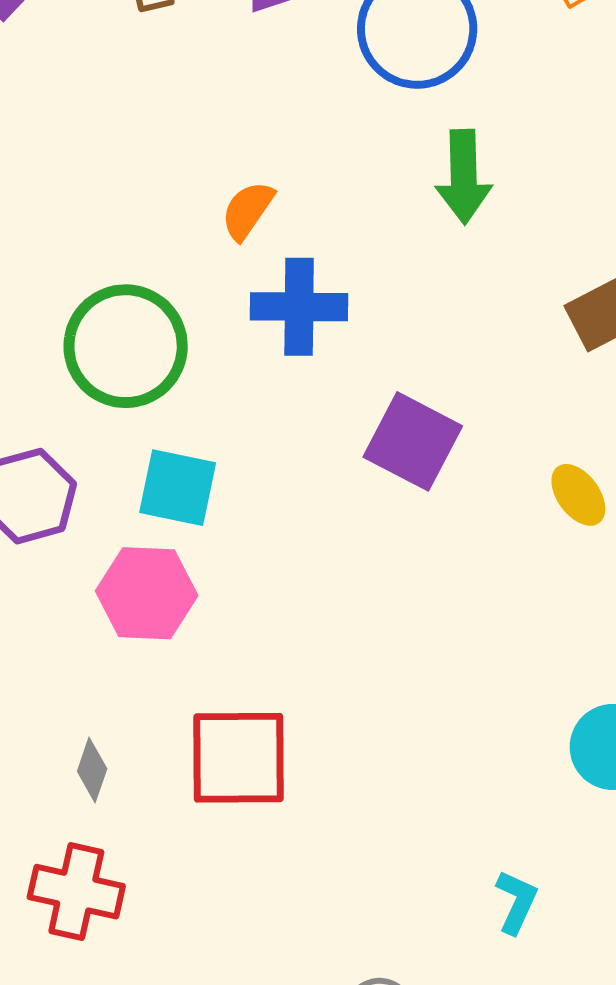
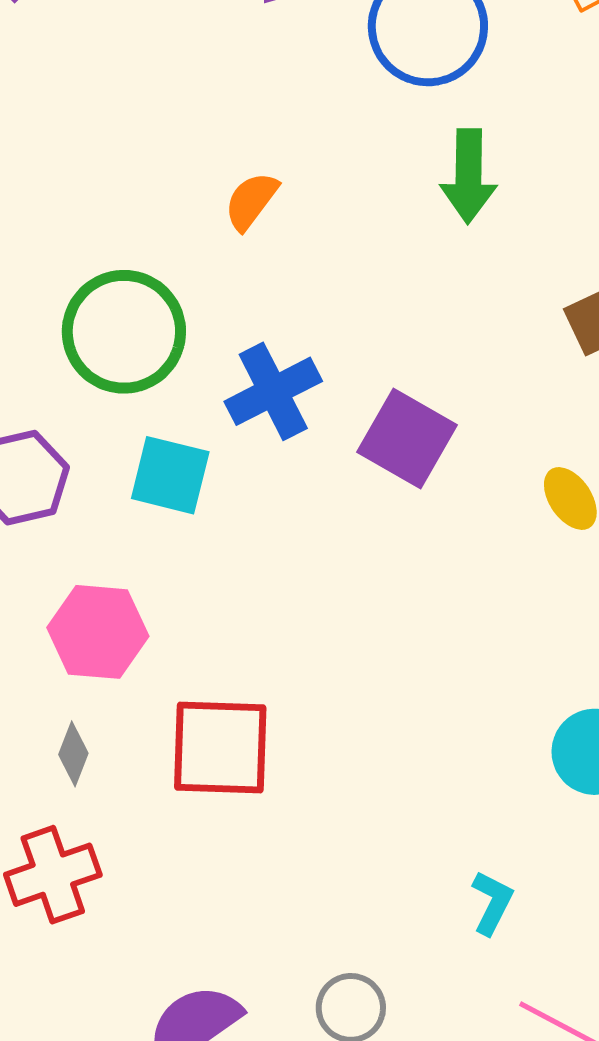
blue cross: (299, 307) -> (273, 391), moved, turned -30
pink hexagon: (147, 593) -> (98, 632), moved
red cross: (76, 892) -> (53, 875), turned -34

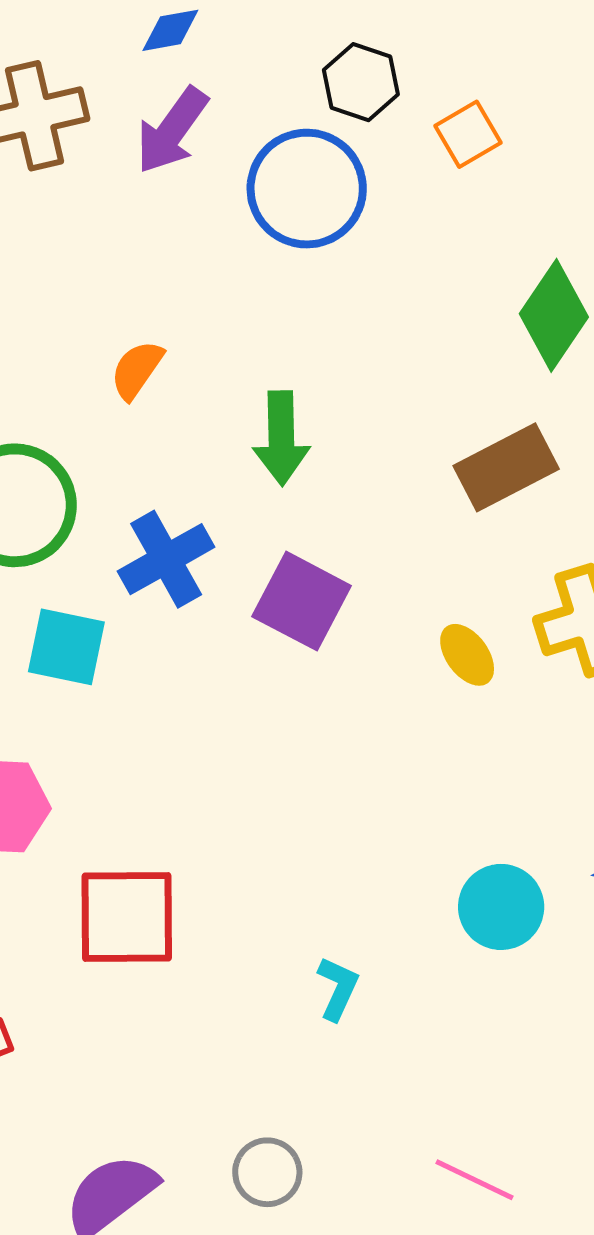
green arrow: (468, 176) -> (281, 438), moved
cyan L-shape: (492, 903) -> (338, 988), moved

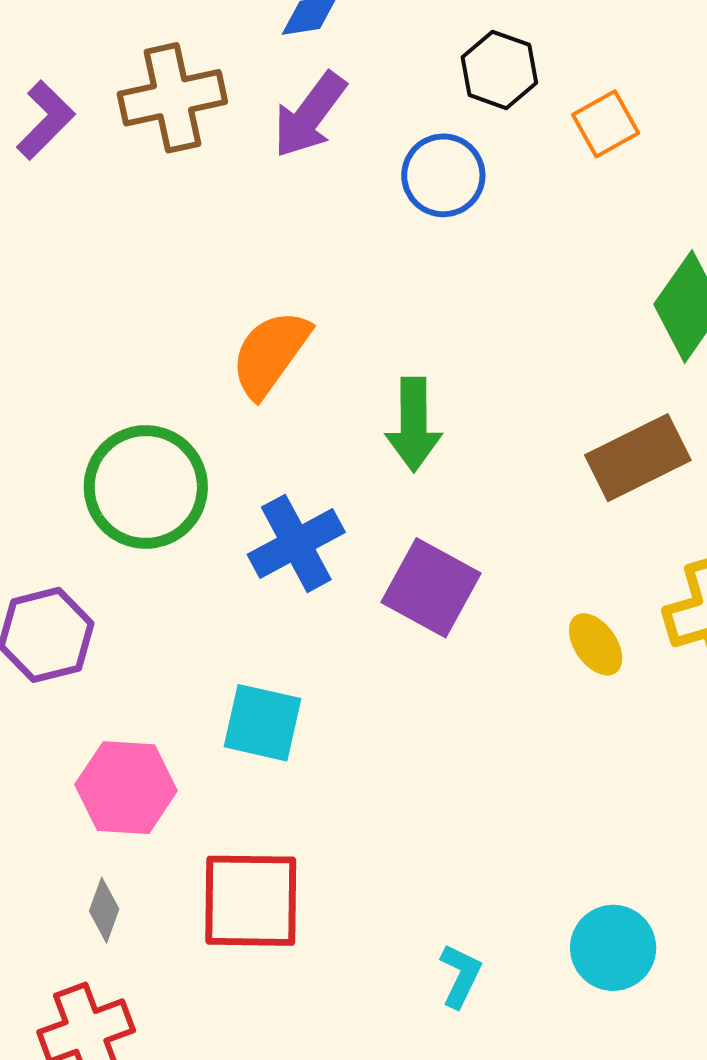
blue circle: (307, 189) -> (443, 175), size x0.7
orange semicircle: (137, 370) -> (270, 354), size x1.5
cyan square: (66, 647) -> (263, 723), moved
cyan circle: (501, 907) -> (613, 948), moved

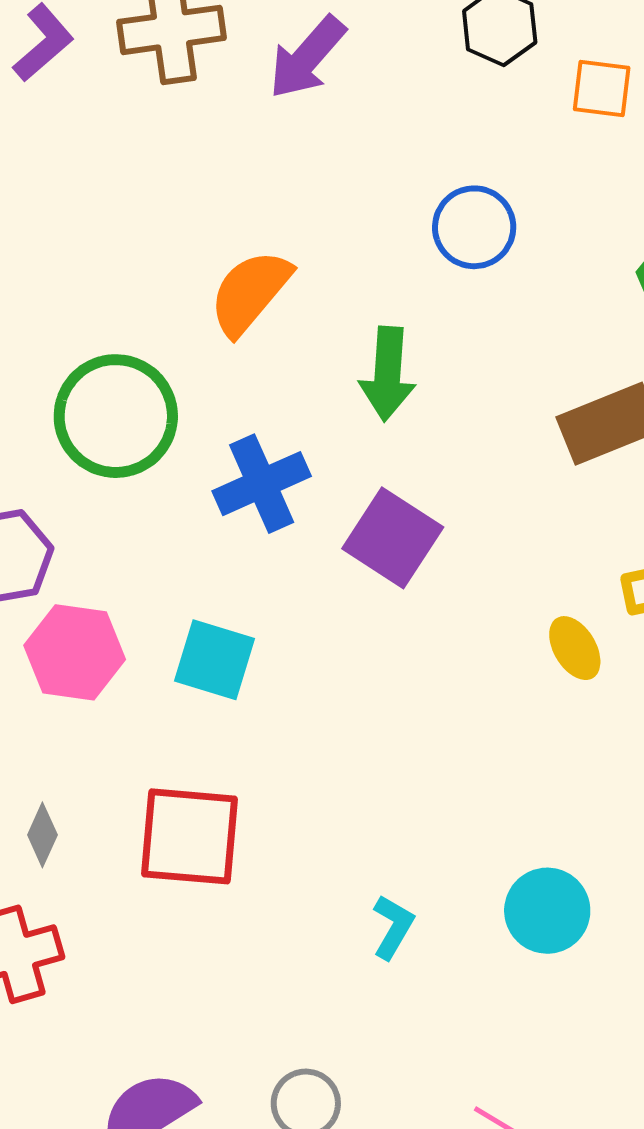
orange square: (606, 124) -> (602, 88), turned 32
blue circle: (443, 175) -> (474, 227), moved
yellow ellipse: (596, 644) -> (575, 648), moved
pink hexagon: (126, 788) -> (75, 652), moved

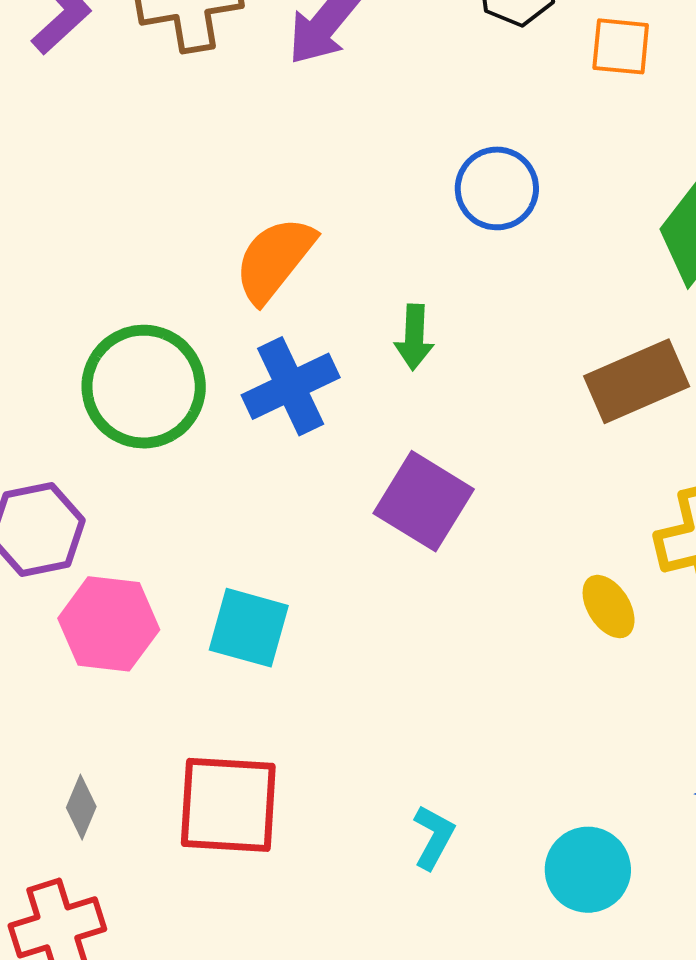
green arrow: (388, 374) -> (414, 337), size x0.7
blue cross: (262, 484) -> (291, 386), moved
cyan L-shape: (393, 927) -> (434, 837), moved

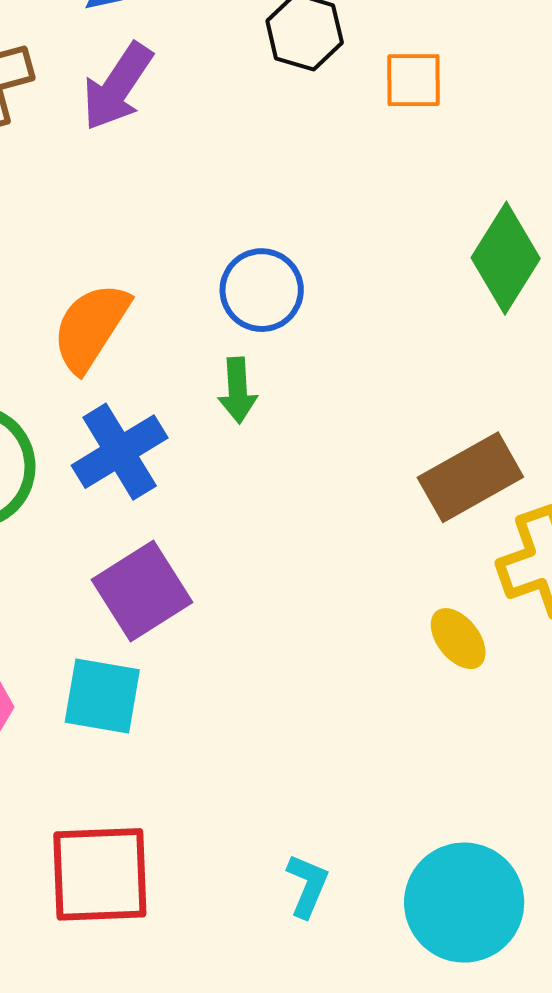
blue circle: (497, 188) -> (262, 290), moved
brown rectangle: (637, 381) -> (470, 477), moved
purple square: (424, 501) -> (142, 591), moved, turned 32
cyan circle: (588, 870) -> (464, 903), size x1.4

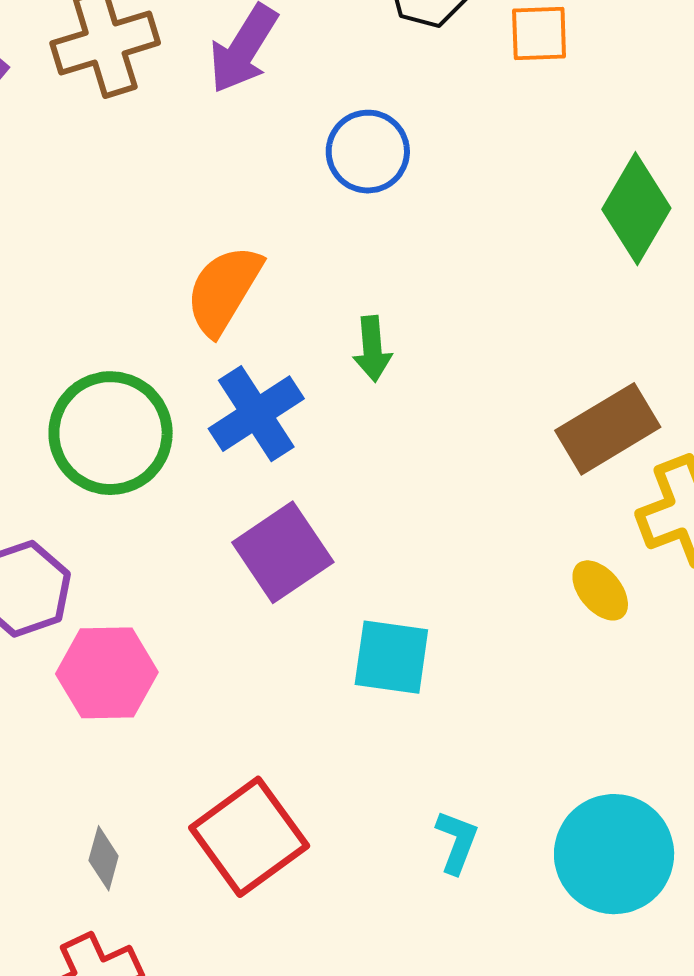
blue circle: (262, 290) -> (368, 152), moved
cyan square: (102, 696) -> (391, 657), moved
red square: (100, 874) -> (249, 837), turned -32

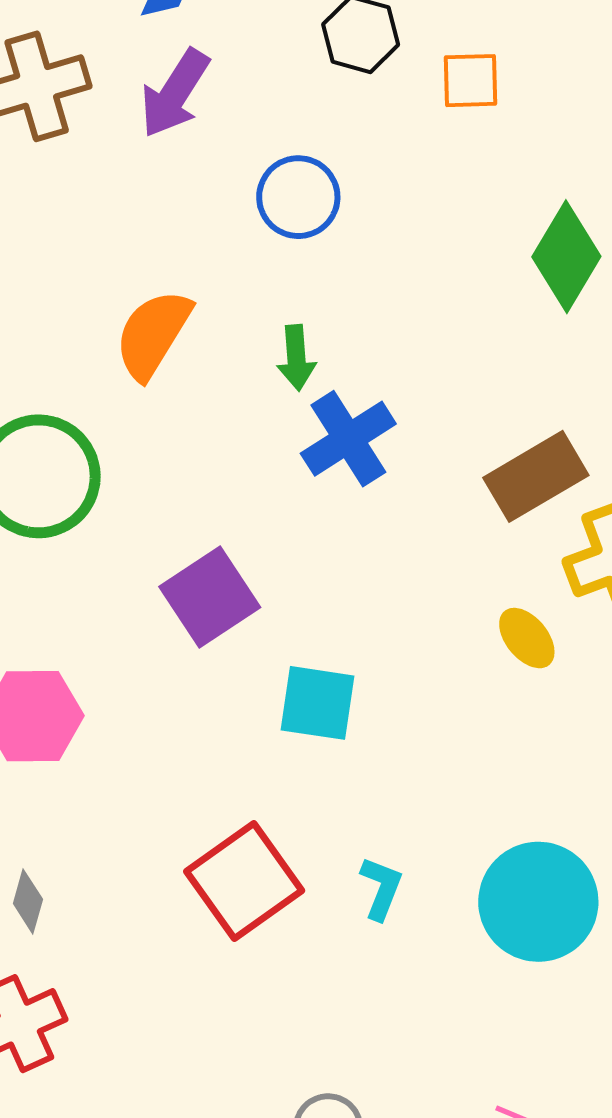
green arrow: (372, 349) -> (296, 358), moved
blue cross: (256, 414) -> (348, 439), moved
red square: (249, 837) -> (244, 881), moved

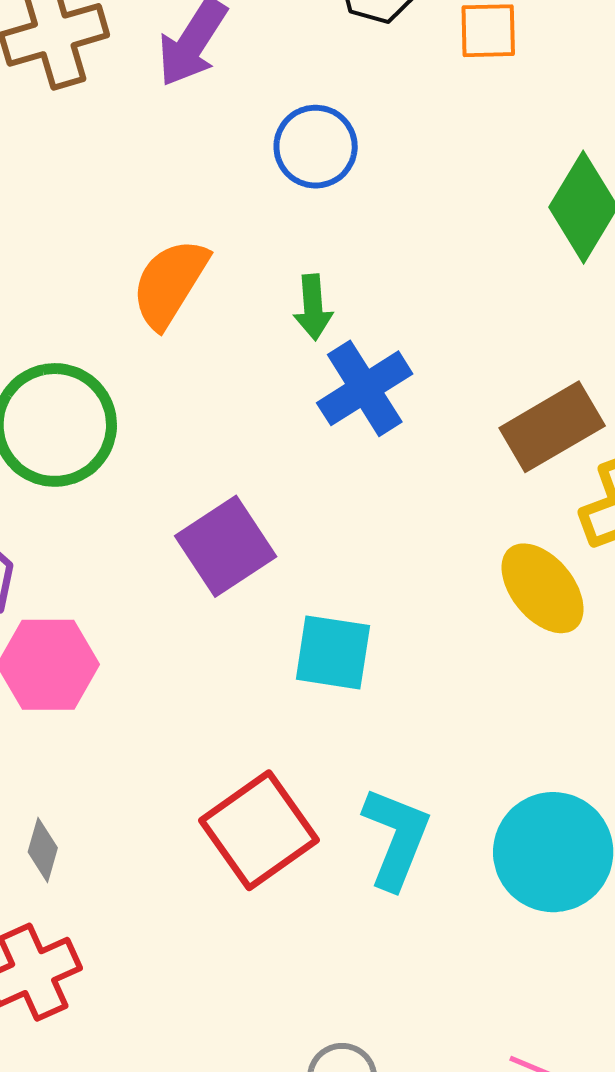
yellow ellipse: (527, 638) -> (543, 588), size x1.5
cyan L-shape: (381, 888) -> (396, 838), size x1.6

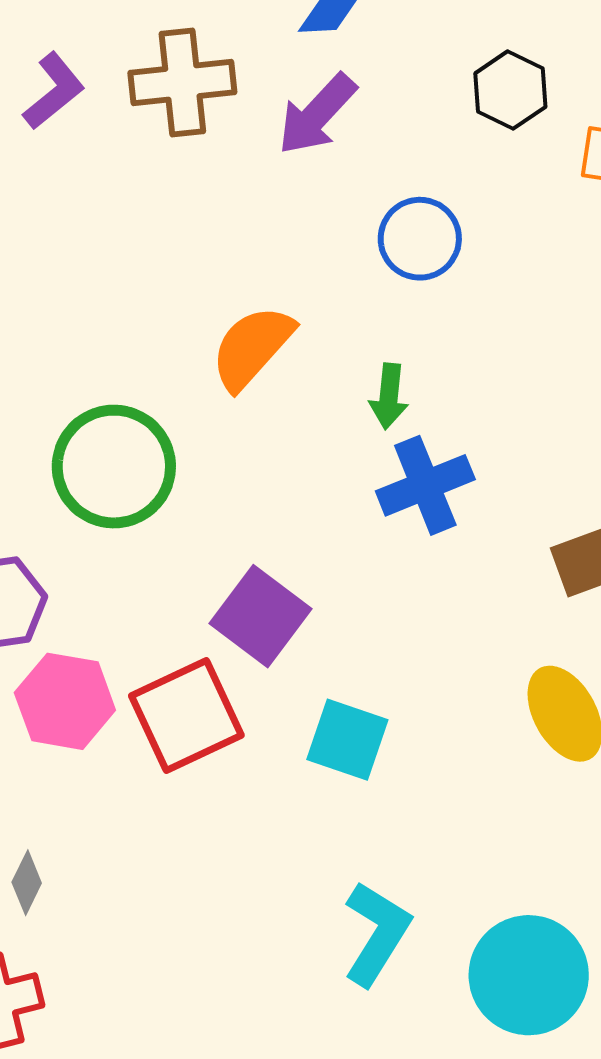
purple square: (226, 546) -> (260, 616), turned -30
red square: (259, 830) -> (186, 716), moved

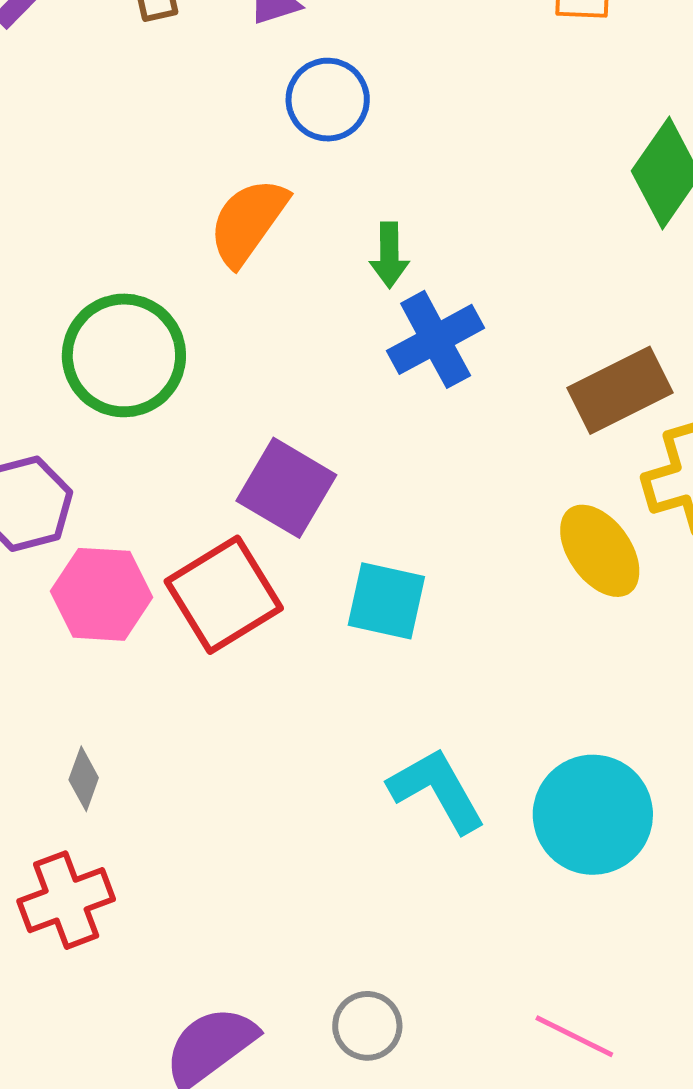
blue circle: (420, 239) -> (328, 100), moved
cyan L-shape: (377, 933) -> (437, 790), turned -55

